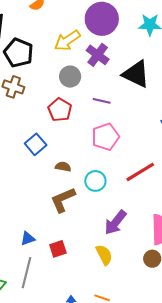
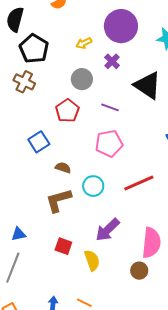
yellow arrow: (67, 41) -> (84, 43), size x0.6
purple cross: (98, 55) -> (112, 61), size x0.7
red square: (58, 249) -> (63, 246), moved, turned 30

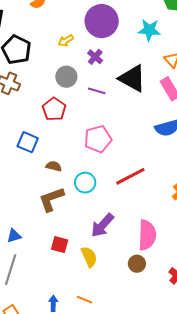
purple line: (110, 107) -> (97, 91), moved
blue square: (39, 142) -> (28, 142), turned -30

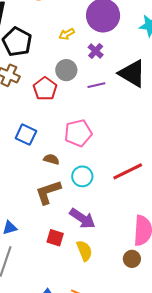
purple line: (97, 91) -> (96, 85), turned -30
red pentagon: (54, 109) -> (45, 89), moved
pink pentagon: (98, 139) -> (78, 133), moved
purple arrow: (102, 225) -> (83, 218), moved, turned -100

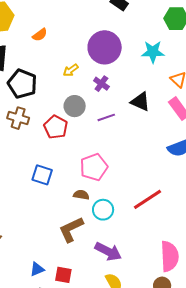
black triangle: (132, 73) -> (140, 102), size x0.7
brown semicircle: (51, 159) -> (81, 195), moved
red square: (55, 238) -> (63, 275), moved

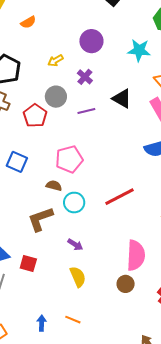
purple circle: (105, 47) -> (91, 41), size x0.7
purple arrow: (108, 251) -> (75, 245), size x0.6

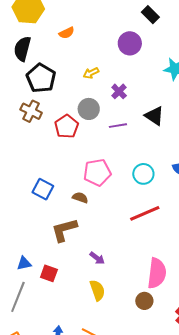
purple circle: (91, 41) -> (130, 43), moved
blue square: (17, 162) -> (43, 189), moved
cyan circle: (74, 203) -> (143, 174), moved

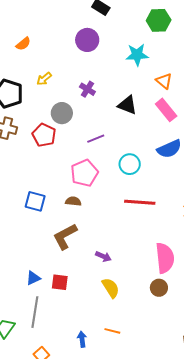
yellow arrow: (91, 73) -> (44, 79), moved
purple line: (118, 126) -> (96, 139), moved
red line: (145, 213) -> (140, 202), turned 40

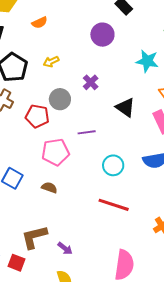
red pentagon: (44, 135) -> (37, 116), turned -30
pink pentagon: (84, 173) -> (55, 152), moved
brown L-shape: (65, 236) -> (34, 237), moved

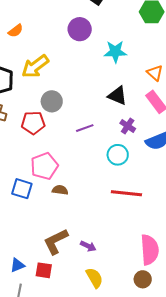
cyan star: (147, 61) -> (115, 52), moved
yellow arrow: (51, 62) -> (35, 66), size x1.8
purple cross: (91, 82) -> (128, 126), moved
pink pentagon: (55, 152) -> (44, 166), moved

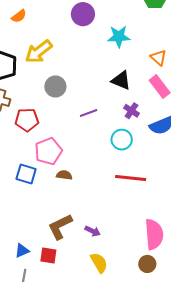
red pentagon: (33, 123) -> (27, 120), moved

